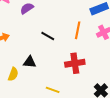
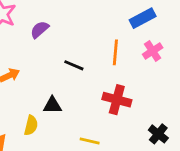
red cross: (75, 63) -> (117, 100), turned 30

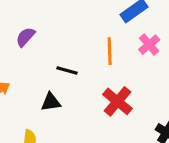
red cross: (117, 100) -> (117, 101), turned 32
black triangle: (52, 105) -> (51, 102), moved

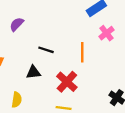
orange line: (110, 51) -> (82, 52), moved
red cross: (117, 101) -> (67, 82), moved

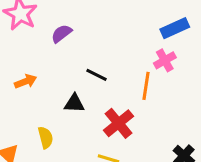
pink cross: (106, 33) -> (165, 60), moved
yellow semicircle: (17, 100) -> (46, 138), turned -32

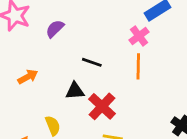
pink cross: (165, 60) -> (139, 36), moved
red cross: (119, 123) -> (102, 106), moved

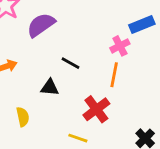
purple semicircle: (55, 29) -> (41, 25), size x1.5
red cross: (102, 106) -> (96, 109), moved

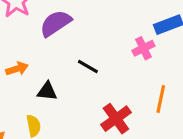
orange line: (114, 75) -> (161, 99), moved
black triangle: (50, 87) -> (47, 91), moved

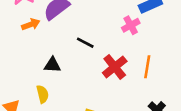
orange arrow: (17, 69) -> (31, 24), moved
red cross: (116, 119) -> (115, 67), moved

